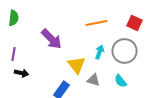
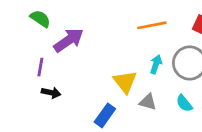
green semicircle: (14, 18) -> (40, 19), turned -63
purple arrow: (52, 39) -> (69, 40), moved, turned -80

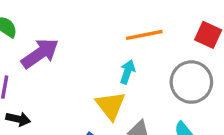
cyan arrow: (156, 64) -> (127, 72), moved

